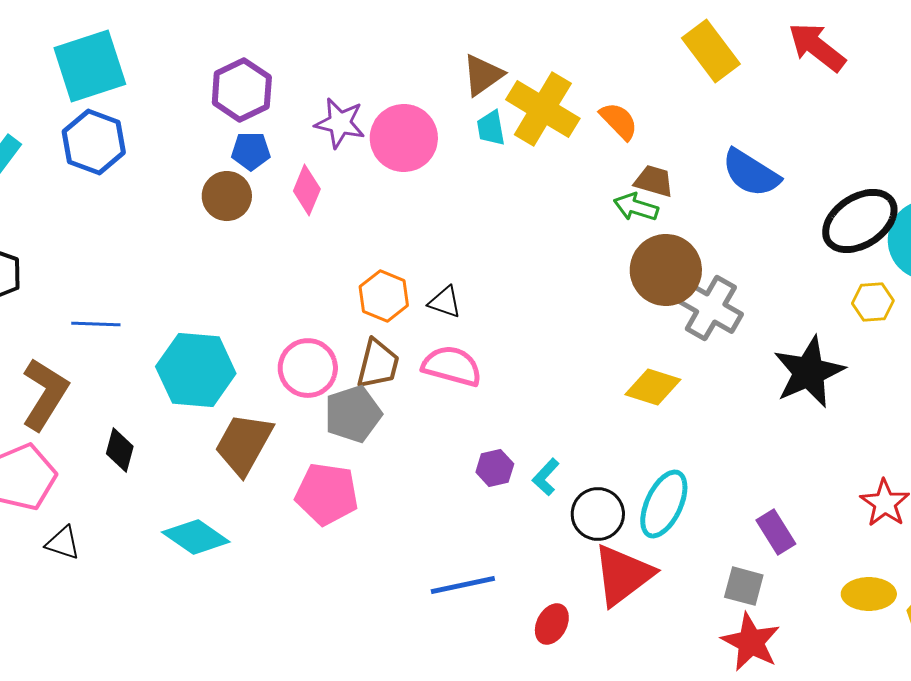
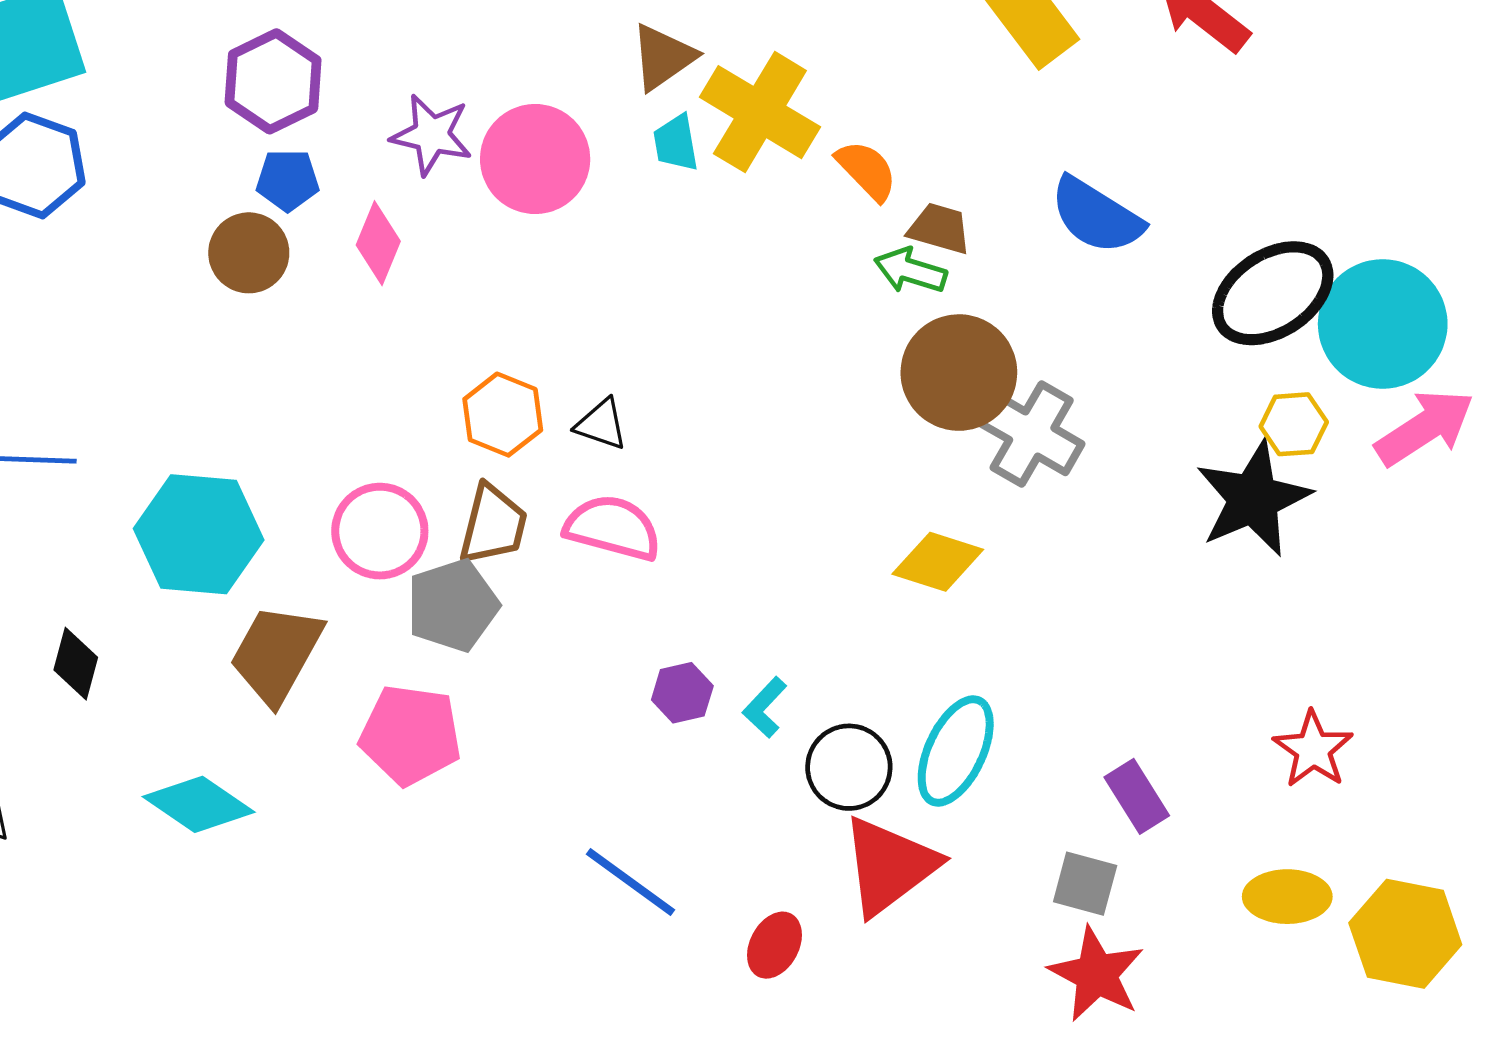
orange semicircle: (619, 121) -> (867, 170), moved
black star: (809, 372) -> (1253, 499), moved
blue line: (463, 585) -> (631, 882), turned 48

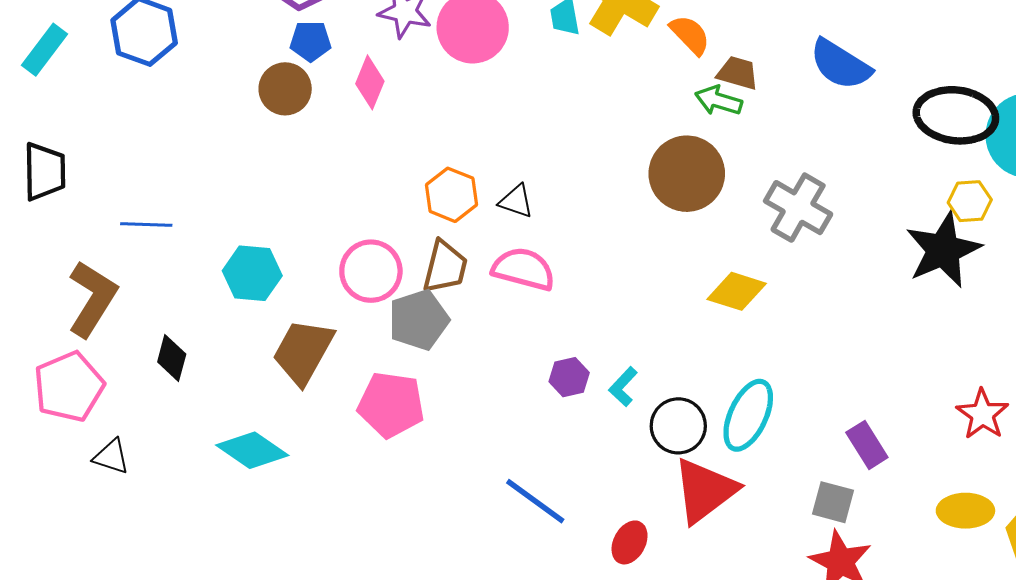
black ellipse: (1273, 293) -> (956, 115), turned 40
brown circle: (959, 373) -> (687, 174), moved
cyan hexagon: (199, 534) -> (252, 273), size x0.7

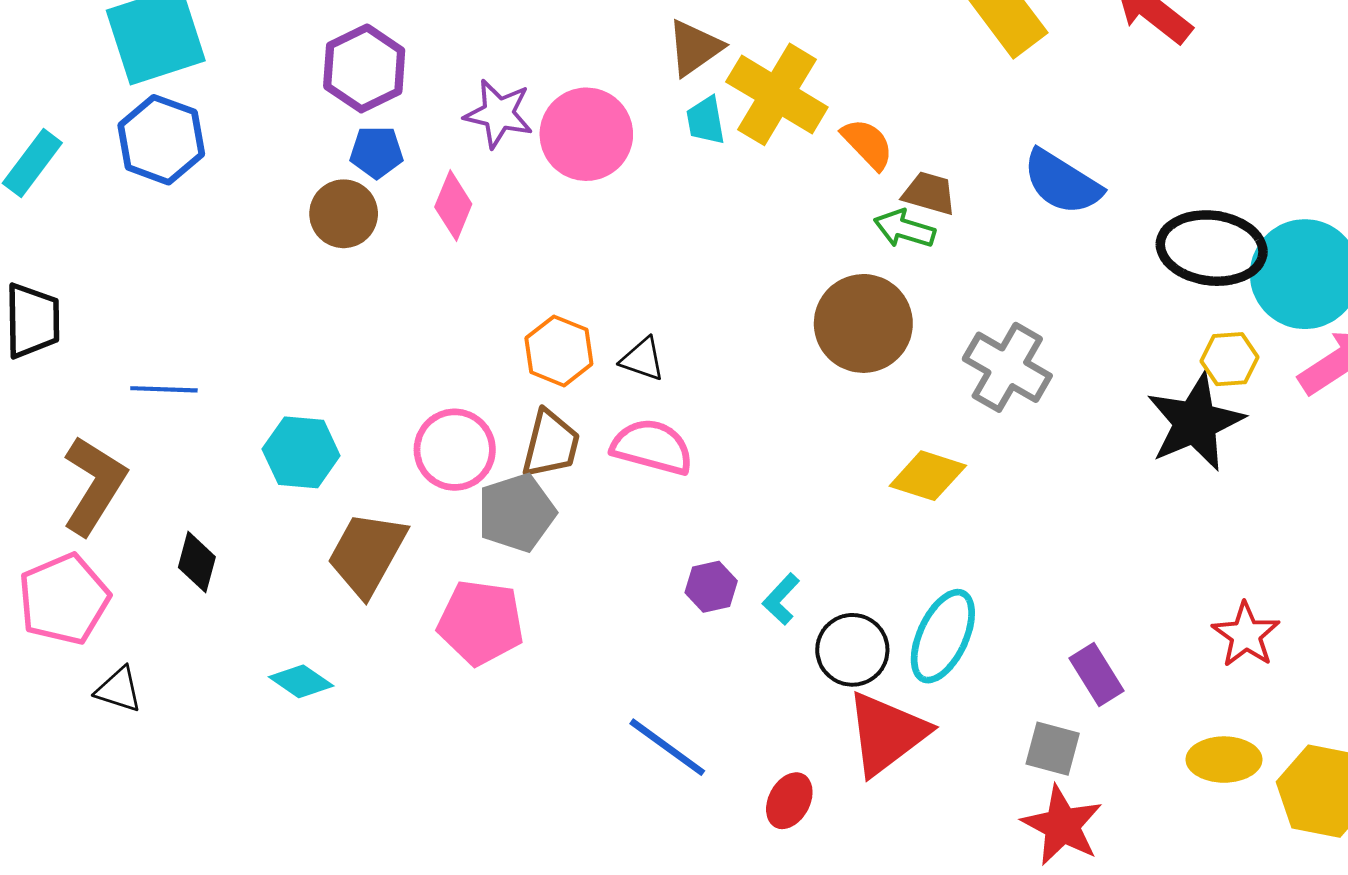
cyan diamond: (252, 450) -> (301, 681), size x0.7

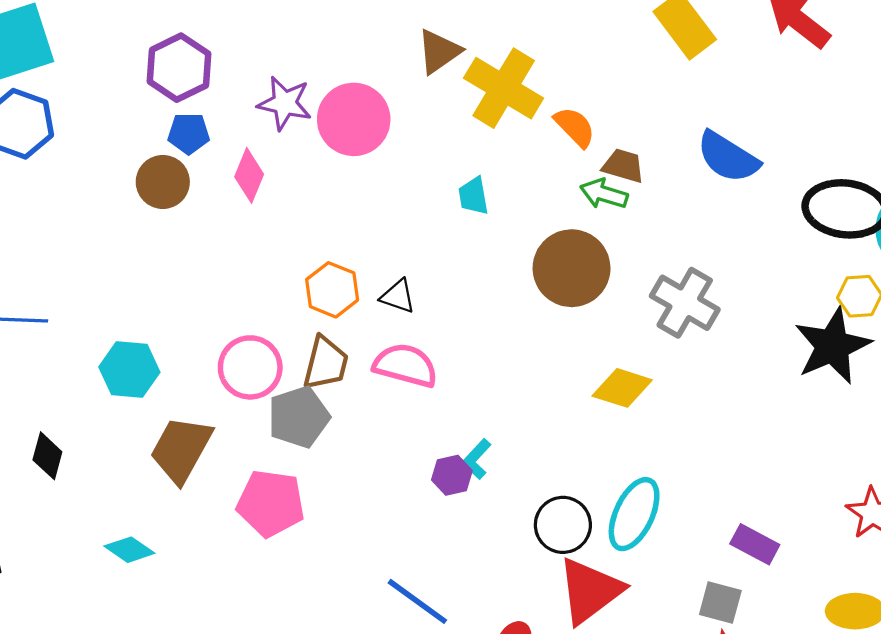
cyan trapezoid: (706, 121) -> (473, 196), moved
cyan L-shape: (781, 599) -> (477, 459), moved
purple rectangle: (1096, 675) -> (755, 544), turned -30

